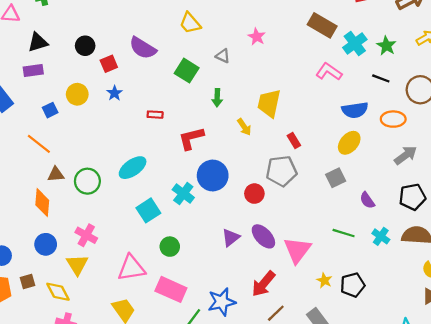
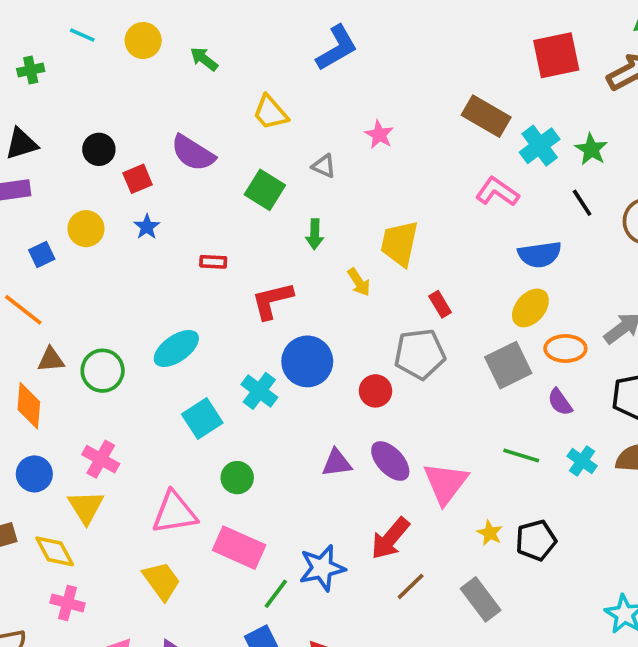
black line: (381, 78) -> (582, 203), turned 36
orange ellipse: (393, 119) -> (565, 349), moved
gray square: (336, 178) -> (508, 365), size x1.4
purple triangle: (231, 238) -> (337, 463), turned 30

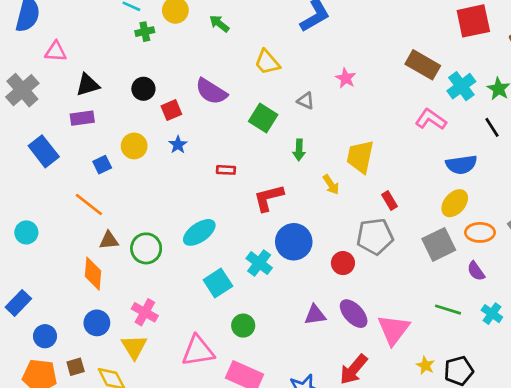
green cross: (31, 70) -> (145, 32), moved

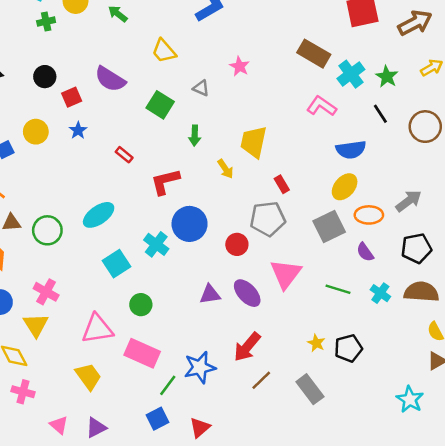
red rectangle: (226, 170) -> (124, 155), turned 36
pink triangle: (394, 330) -> (286, 274), moved

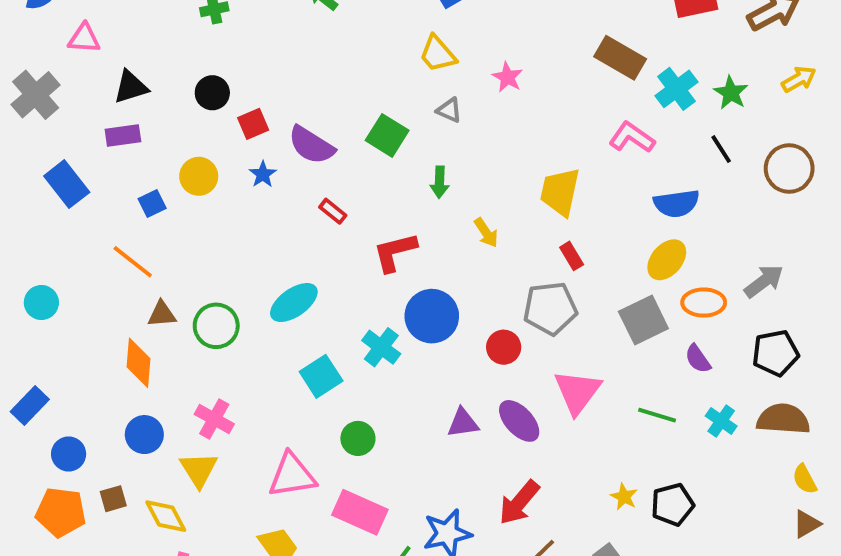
yellow trapezoid: (164, 51) -> (438, 54), moved
purple semicircle: (110, 79) -> (311, 145), moved
yellow trapezoid: (254, 142) -> (560, 192), moved

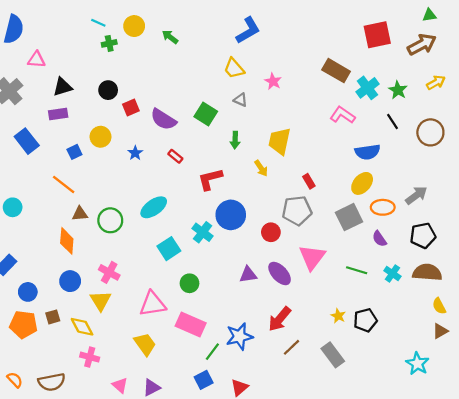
blue star: (263, 174) -> (135, 153), moved
yellow trapezoid: (560, 192) -> (280, 141), moved

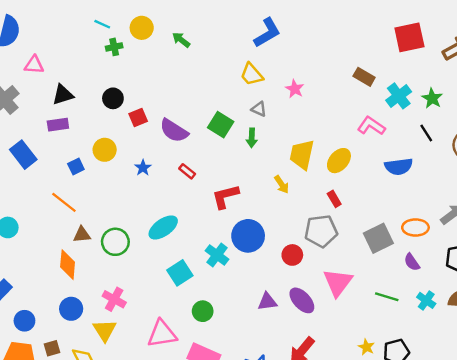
brown rectangle: (336, 71) -> (364, 77), size x0.7
green arrow: (235, 140) -> (252, 138), moved
yellow ellipse: (362, 183) -> (339, 161), moved

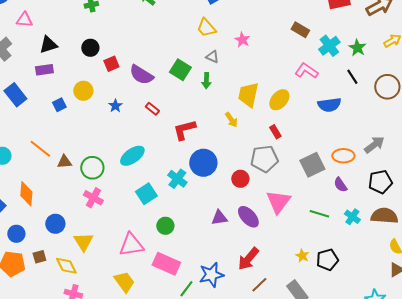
orange line: (64, 202) -> (40, 149), moved
orange diamond: (68, 265) -> (26, 194), moved
pink cross: (114, 299) -> (93, 198), moved

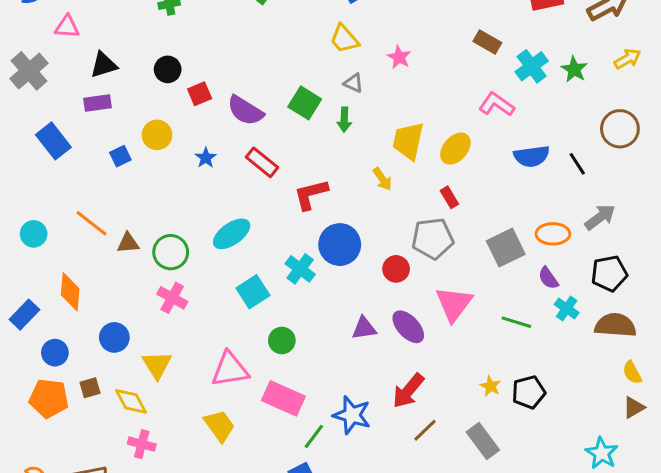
black line: (352, 77) -> (577, 164), moved
red rectangle: (152, 109) -> (262, 162), size x1.5
cyan cross: (352, 217) -> (567, 308), moved
blue star: (211, 275) -> (352, 415), turned 30

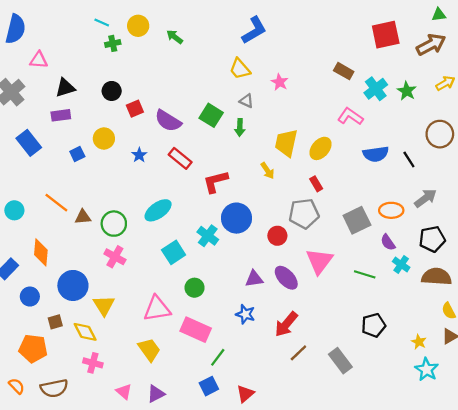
blue circle: (114, 337) -> (73, 285), size x1.4
yellow star: (490, 386) -> (419, 342), moved
orange pentagon: (49, 398) -> (33, 348), moved
blue star: (352, 415) -> (245, 314), moved, size x0.7

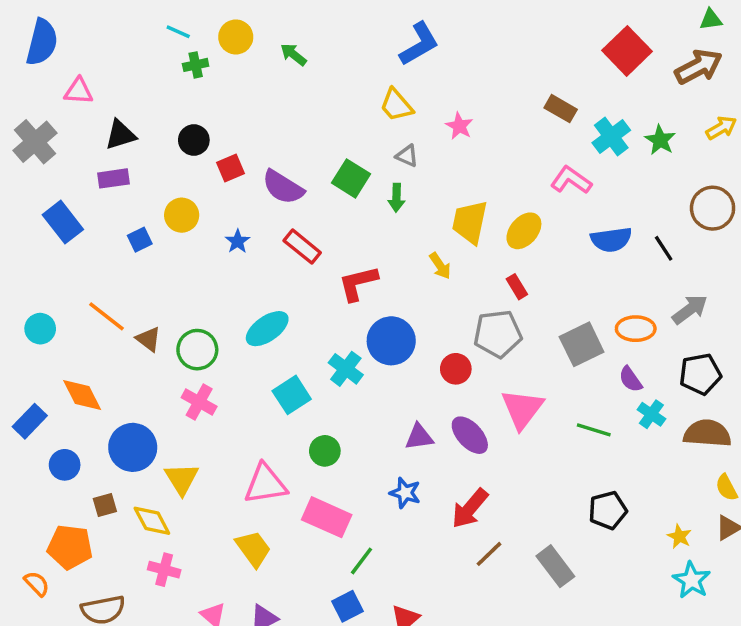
red square: (386, 35) -> (627, 51), turned -32
brown triangle: (83, 217) -> (148, 339), turned 42
orange diamond: (41, 252) -> (82, 395), turned -32
orange semicircle: (17, 386) -> (37, 584), moved

